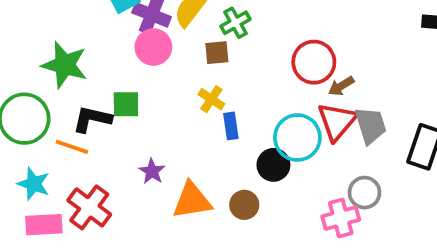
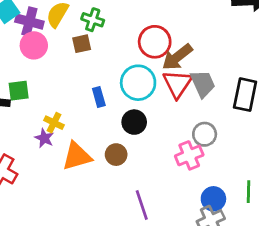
green cross: (235, 23) -> (93, 20), turned -35
brown arrow: (341, 86) -> (177, 57), size x1.6
yellow cross: (211, 99) -> (54, 123), moved
cyan circle: (297, 138) -> (138, 83), moved

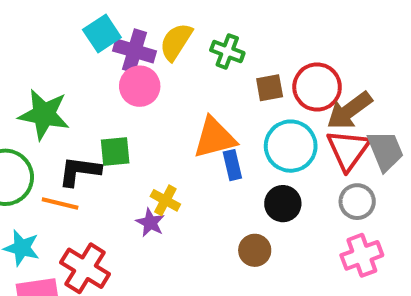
brown square: (82, 44) -> (270, 88), moved
gray circle: (205, 134) -> (357, 202), moved
orange triangle: (77, 156) -> (215, 138), moved

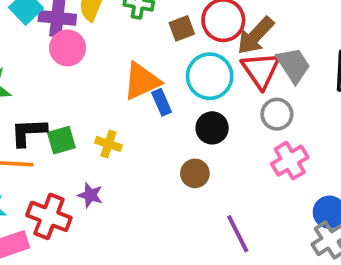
green square: (115, 151) -> (61, 140), moved
purple star: (150, 223) -> (90, 195), moved

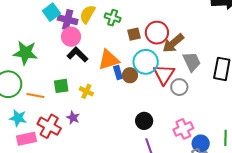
red triangle: (261, 70) -> (164, 74), moved
black circle: (212, 128) -> (144, 121), moved
black L-shape: (28, 132) -> (77, 55), moved, turned 40
pink cross: (290, 161) -> (183, 129), moved
brown circle: (195, 173) -> (130, 75), moved

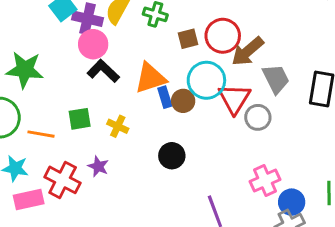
black circle: (144, 121) -> (172, 156), moved

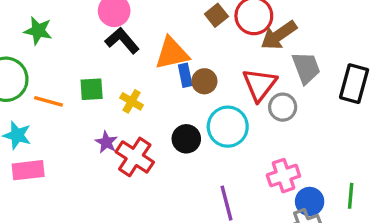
brown square: (188, 39) -> (216, 15), turned -30
green star: (25, 70) -> (38, 31), size x0.7
cyan circle: (206, 80) -> (228, 127), moved
red cross: (63, 180) -> (135, 157), moved

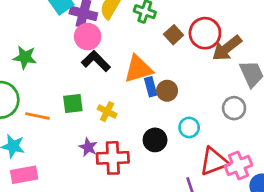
red triangle: (260, 85) -> (214, 161), moved, turned 36
cyan circle: (228, 127) -> (189, 127), size x0.6
red cross: (135, 157) -> (113, 158), turned -32

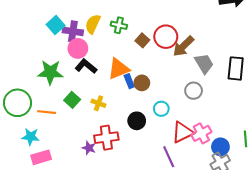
green star: (25, 57) -> (50, 72), moved, size x1.4
green square: (73, 104) -> (72, 100), turned -35
purple star: (88, 147) -> (89, 148), moved

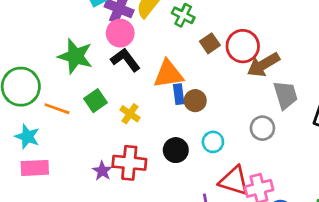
red triangle: (183, 132) -> (234, 181), turned 30

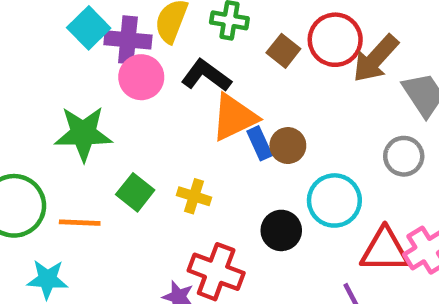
black L-shape: (125, 60) -> (206, 76), moved
cyan circle: (213, 142) -> (334, 200), size x1.5
red cross: (129, 163) -> (216, 272), turned 32

